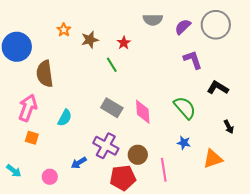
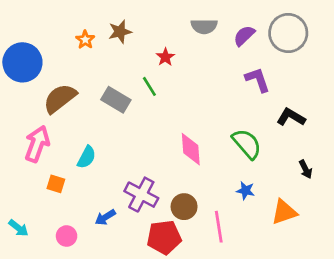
brown star: (90, 40) -> (120, 32), moved
brown semicircle: (45, 74) -> (60, 98), turned 60
gray rectangle: (112, 108) -> (116, 100), moved
orange square: (32, 138) -> (56, 184), moved

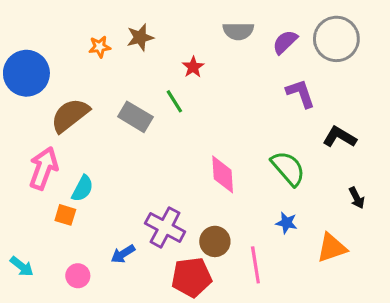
orange star: (85, 40) -> (100, 47), turned 30
cyan semicircle: (87, 157) -> (82, 188), moved

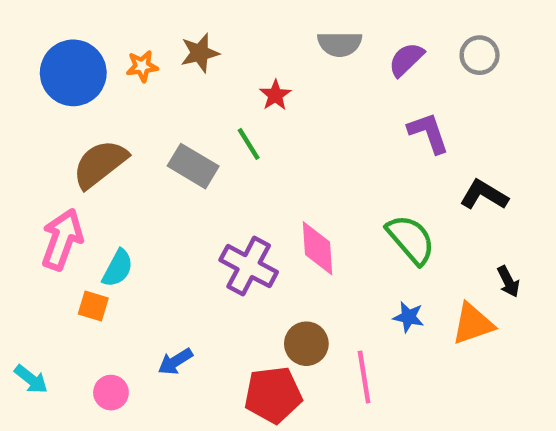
gray circle: (336, 39) -> (480, 55), size x0.6
blue circle: (26, 73) -> (73, 73), moved
purple cross: (165, 227) -> (249, 266), moved
orange triangle: (332, 248) -> (473, 324), moved

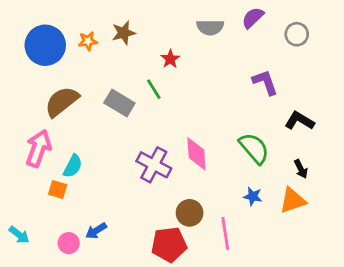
purple semicircle: (406, 60) -> (253, 18), moved
black arrow: (508, 282) -> (301, 169), moved
blue arrow: (175, 361) -> (96, 231), moved

